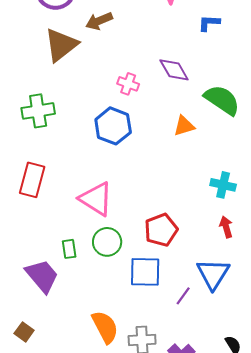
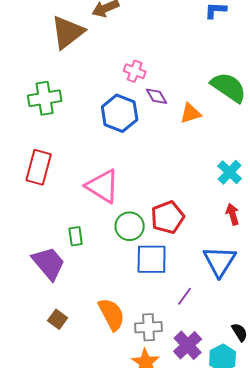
purple diamond: (174, 70) -> (157, 96), moved, size x0.7
cyan cross: (223, 185) -> (230, 172), turned 30
green circle: (107, 242) -> (130, 226), moved
purple line: (183, 296) -> (185, 296), moved
brown square: (24, 332) -> (58, 319), moved

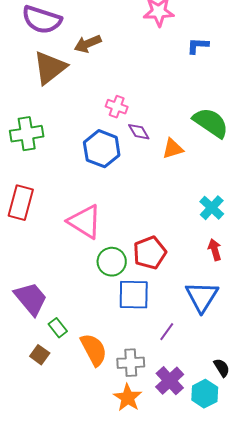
green rectangle: (76, 236) -> (58, 328), moved, turned -30

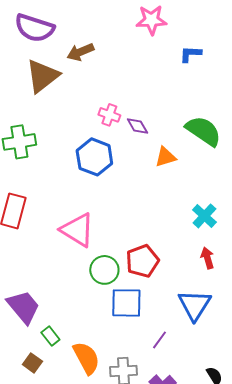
purple diamond: (139, 132) -> (137, 126), moved

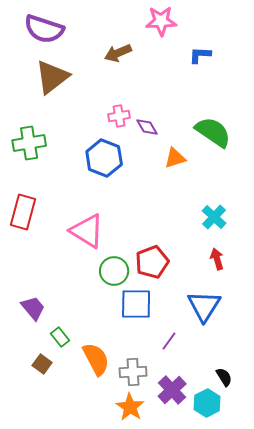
brown arrow: (80, 52) -> (118, 53), moved
pink cross: (109, 115) -> (119, 116), turned -30
purple trapezoid: (23, 307) -> (33, 308), size x0.7

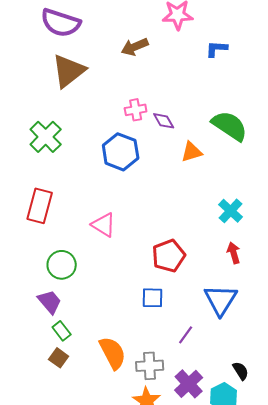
green cross: (29, 143) -> (46, 137), turned -36
pink triangle: (87, 231) -> (104, 225), size x0.7
green circle: (114, 271) -> (62, 265), moved
blue square: (136, 304) -> (153, 298), size x0.7
green rectangle: (60, 337) -> (62, 331), moved

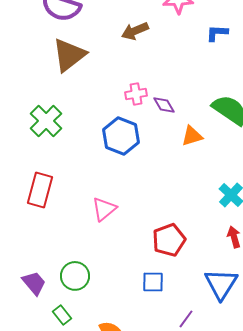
pink triangle: (104, 225) -> (104, 209), turned 48
green circle: (62, 265) -> (75, 276), moved
purple trapezoid: (50, 302) -> (34, 283), moved

